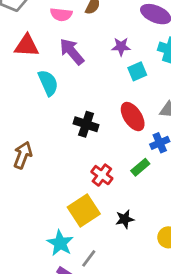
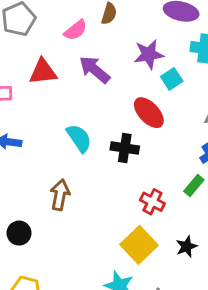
pink semicircle: (61, 14) -> (76, 30), turned -35
purple star: (121, 47) -> (149, 54), size x1.4
cyan semicircle: (48, 83) -> (79, 138), moved
red ellipse: (133, 117) -> (149, 113), moved

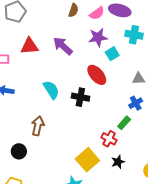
pink semicircle: (76, 30) -> (97, 13), moved
red cross: (152, 202) -> (109, 139), moved
black circle: (19, 233) -> (19, 151), moved

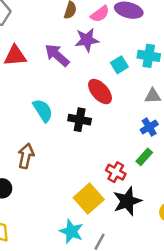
cyan cross: (134, 35) -> (149, 56), moved
purple star: (98, 37) -> (87, 40), moved
green rectangle: (124, 123) -> (144, 157), moved
black star: (118, 162) -> (127, 201), size x1.6

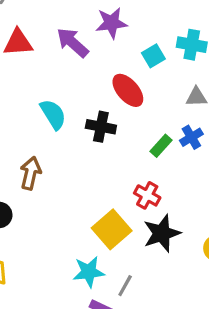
green rectangle: (144, 157) -> (161, 146), moved
cyan star: (71, 231) -> (89, 272), turned -30

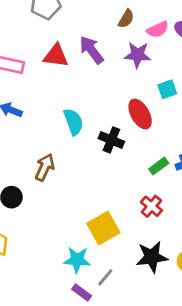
purple arrow: (73, 43) -> (91, 50), moved
red cross: (147, 195) -> (151, 206), moved
black star: (162, 233) -> (152, 257), moved

